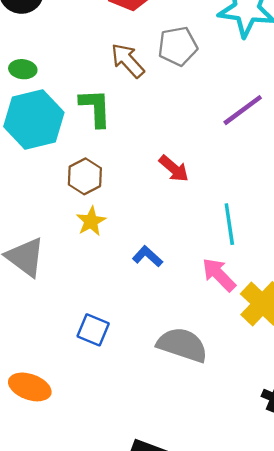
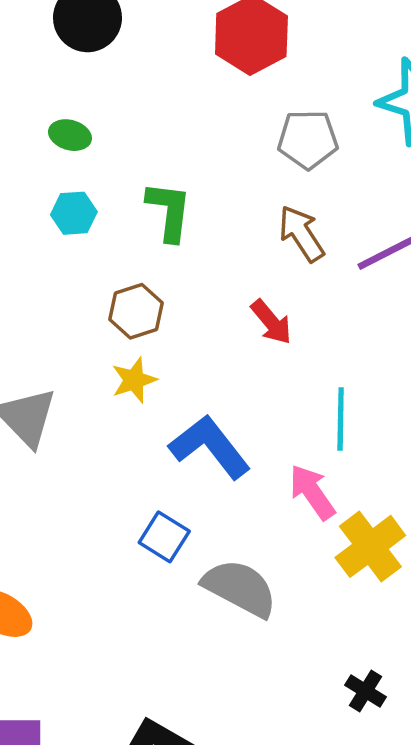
brown arrow: (128, 61) -> (301, 234), moved
cyan hexagon: (34, 119) -> (74, 213), size x0.5
blue L-shape: (147, 256) -> (210, 447), size x1.8
blue square: (93, 330) -> (164, 537), moved

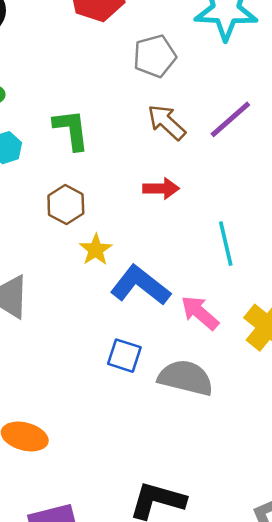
red arrow: (271, 322) -> (161, 189), turned -36
yellow star: (134, 380) -> (96, 250), moved
pink arrow: (312, 492) -> (200, 313), moved

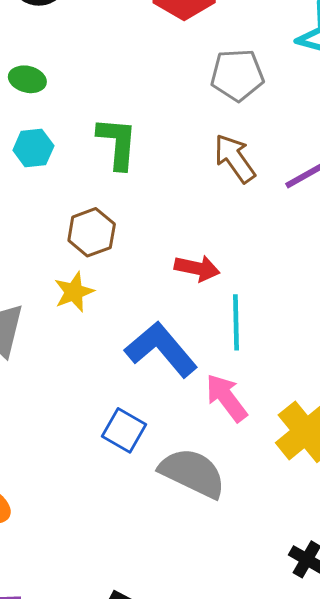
red arrow: (161, 189) -> (197, 268), moved
cyan line: (226, 244) -> (236, 322), moved
yellow star: (96, 250) -> (74, 292), moved

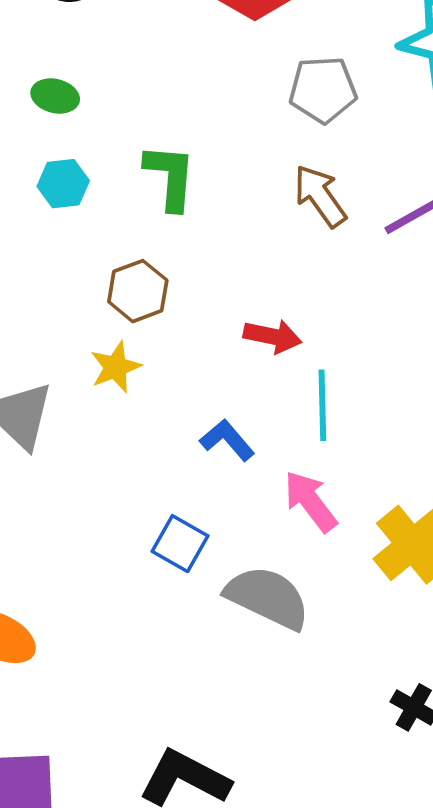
blue L-shape: (161, 349) -> (227, 440), size x0.6

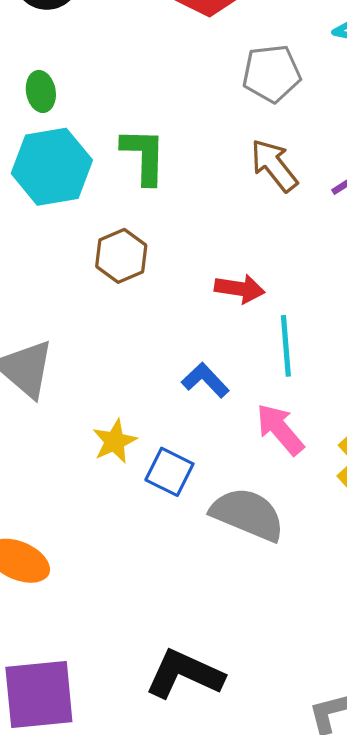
green ellipse: (55, 96) -> (41, 91), turned 69
cyan hexagon: (63, 184) -> (52, 167), size x1.8
yellow star: (116, 367) -> (115, 441), moved

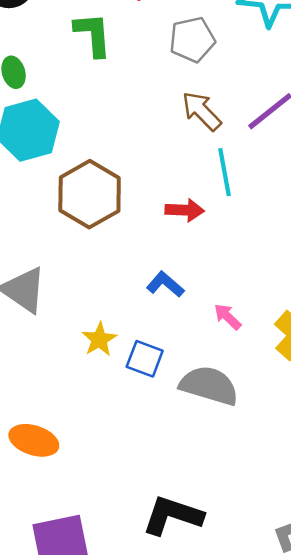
green L-shape: (144, 156) -> (93, 34), moved
brown hexagon: (121, 256) -> (90, 194), size x1.6
cyan line: (286, 346) -> (224, 172), moved
pink arrow: (280, 429) -> (228, 317), size x0.7

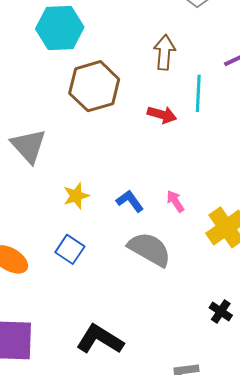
brown arrow: (202, 111) -> (164, 52), moved, turned 36
blue L-shape: (165, 284) -> (130, 201), moved
blue square: (145, 359) -> (70, 249), moved

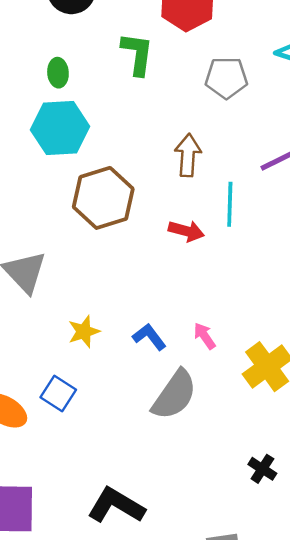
blue square: (70, 249) -> (58, 393), moved
gray semicircle: (150, 249) -> (174, 395), turned 96

